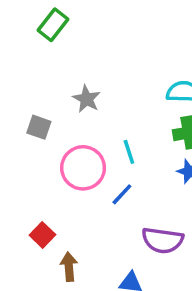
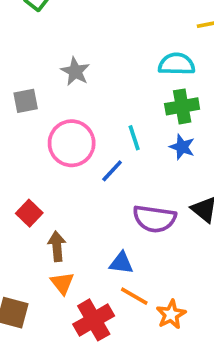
gray square: (39, 127) -> (26, 101), turned -30
cyan line: (129, 152) -> (134, 138), moved

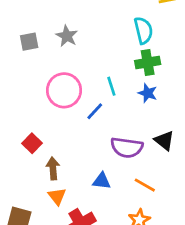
cyan semicircle: (177, 64) -> (143, 30), turned 76
gray square: (26, 101) -> (29, 42), moved
orange line: (134, 296) -> (145, 185), moved

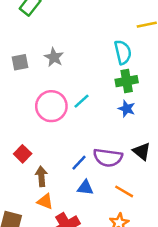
cyan line: (111, 86) -> (81, 101), moved, turned 66
blue line: (95, 111) -> (79, 163), moved
orange triangle: (57, 196) -> (45, 201), turned -30

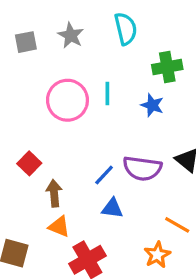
cyan semicircle: (123, 52) -> (126, 29), moved
cyan line: (81, 101) -> (107, 94), turned -48
blue star: (127, 109) -> (152, 105), moved
orange line: (124, 191) -> (177, 225), moved

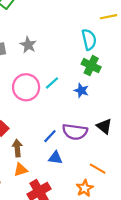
cyan semicircle: (126, 29) -> (89, 39), moved
green cross: (167, 67) -> (91, 66), turned 36
cyan line: (107, 94) -> (52, 83), turned 48
orange triangle: (59, 227) -> (21, 170), turned -40

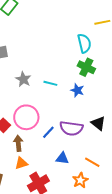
gray star: (28, 45) -> (23, 79), moved
cyan line: (52, 83) -> (50, 83), turned 56
pink circle: (26, 87) -> (26, 117), moved
blue triangle: (55, 158) -> (62, 158), moved

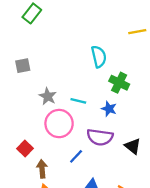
cyan semicircle: (84, 43) -> (99, 57), moved
pink circle: (26, 117) -> (59, 124), moved
purple semicircle: (71, 128) -> (100, 137), moved

